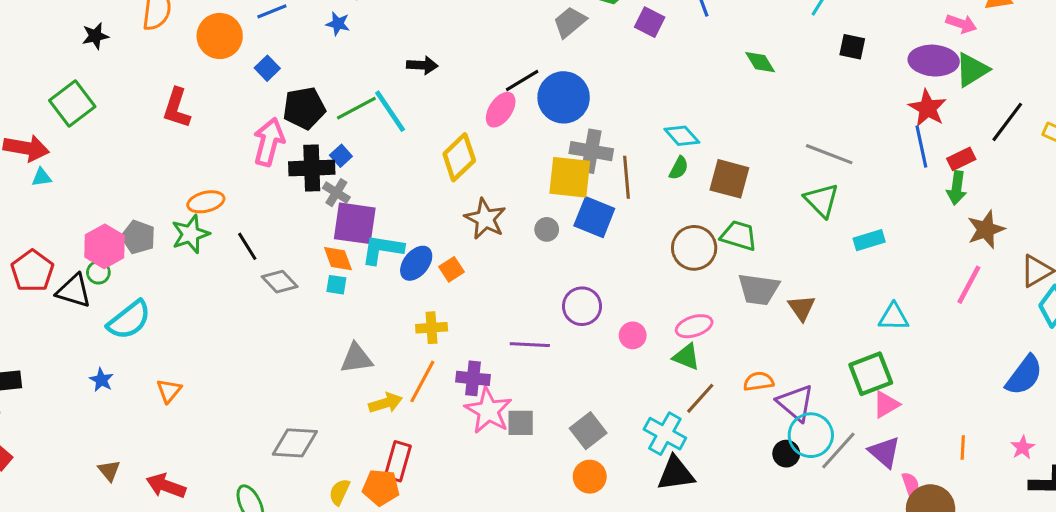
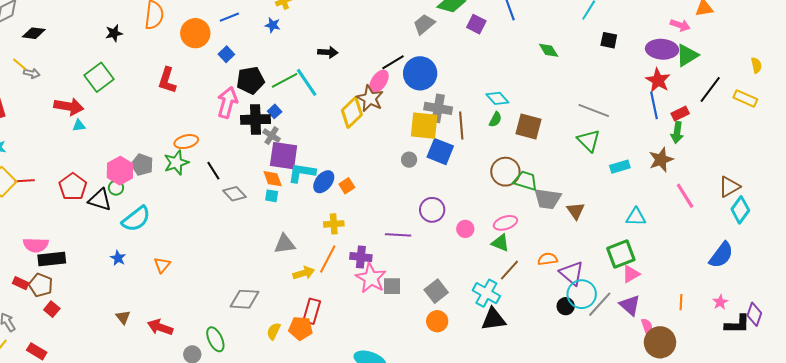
brown star: (485, 219) -> (370, 98), moved
brown star: (986, 229) -> (661, 160), moved
green trapezoid: (739, 236) -> (525, 181), moved
pink line: (969, 285) -> (685, 196), turned -60

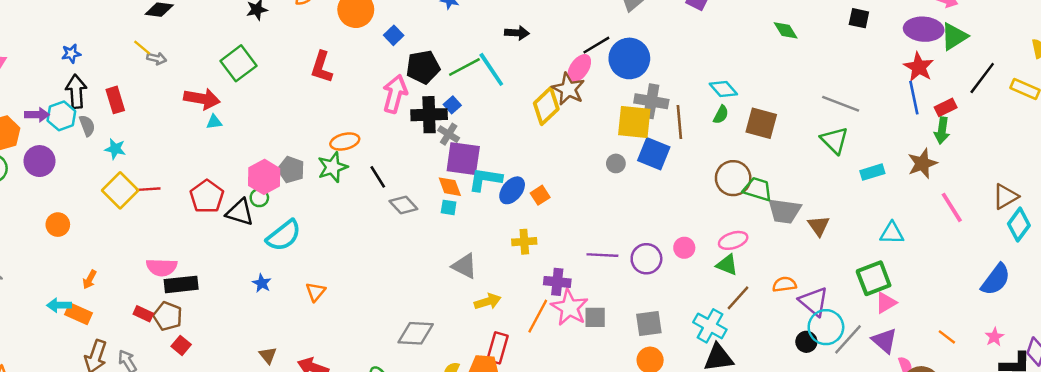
purple circle: (432, 210) -> (646, 259), moved
gray triangle: (285, 244) -> (464, 266), turned 35
orange line: (328, 259) -> (538, 316), moved
gray square: (436, 291) -> (649, 323), turned 30
orange line: (681, 302) -> (947, 337), turned -56

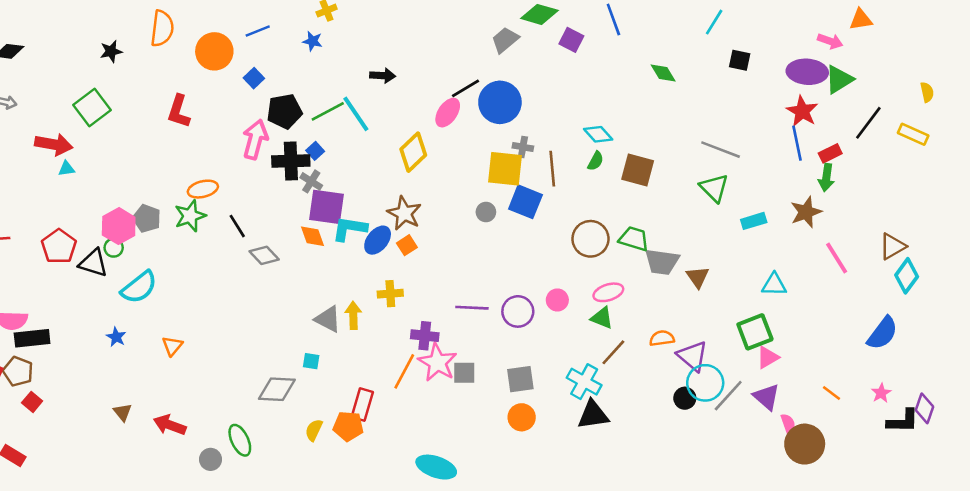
brown star: (568, 89) -> (404, 213), moved
gray cross: (651, 101) -> (523, 147), size x0.6
brown circle: (733, 178) -> (590, 239), moved
cyan square: (449, 207) -> (311, 361), moved
yellow arrow: (488, 301) -> (353, 315), moved, turned -75

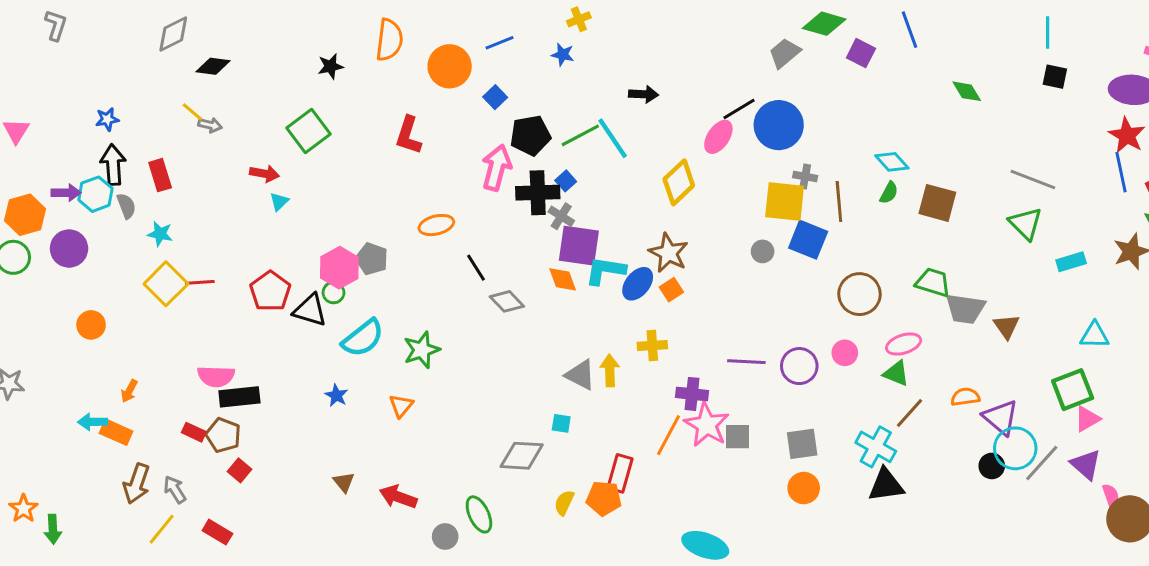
cyan line: (714, 22) -> (1048, 33), moved, turned -32
red arrow: (54, 144) -> (264, 174), size x0.7
cyan triangle: (66, 169) -> (279, 201), turned -36
green star: (190, 216) -> (422, 350), moved
brown circle: (590, 239) -> (860, 294), moved

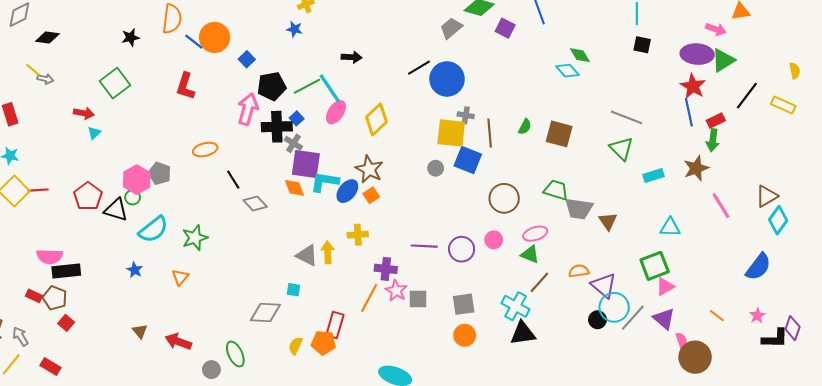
blue line: (500, 43) -> (194, 42), moved, turned 60
pink ellipse: (718, 137) -> (336, 112), moved
cyan diamond: (892, 162) -> (567, 71), moved
pink star: (707, 425) -> (396, 291), size x0.7

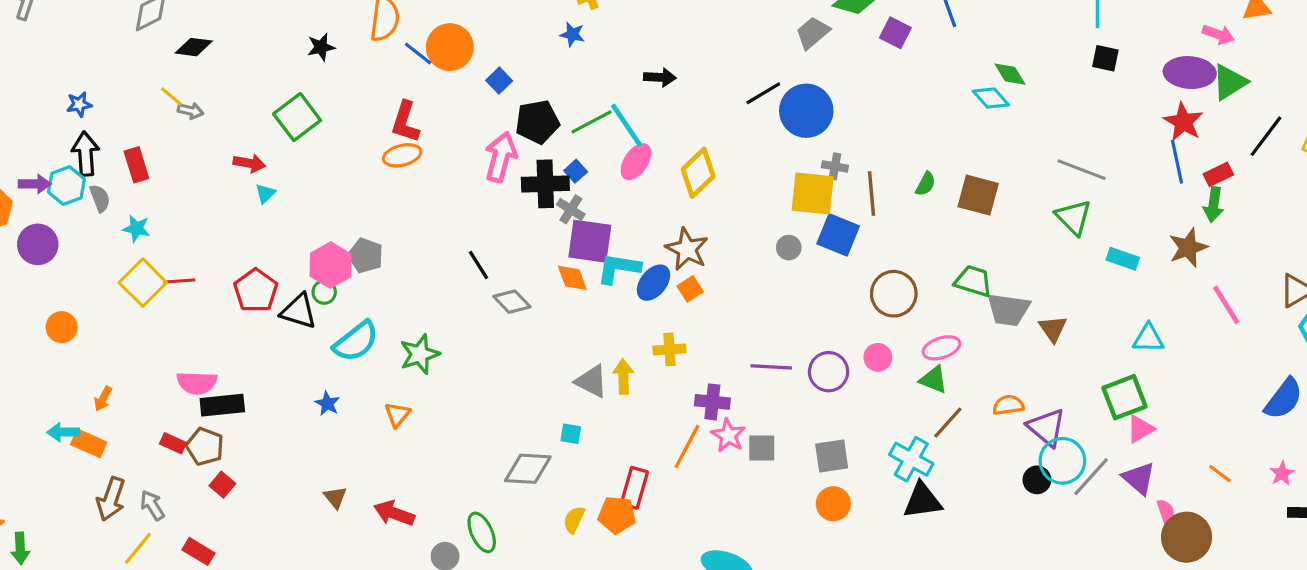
orange ellipse: (205, 150) -> (402, 155), moved
cyan rectangle: (654, 175) -> (1123, 259), turned 36

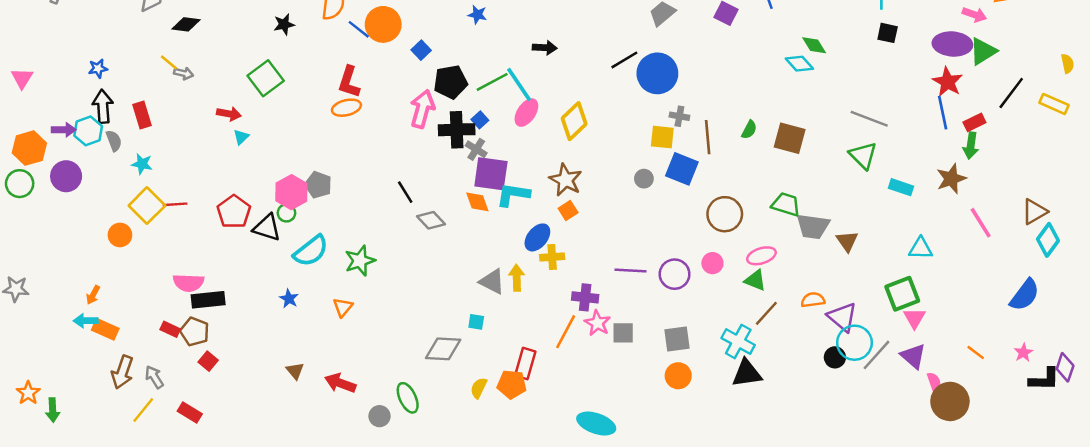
yellow square: (813, 193) -> (662, 137), size x0.7
blue ellipse: (654, 283) -> (537, 237), moved
orange circle: (62, 327) -> (120, 235), moved
orange arrow: (103, 399) -> (93, 295), moved
pink triangle: (1140, 429) -> (914, 318), turned -30

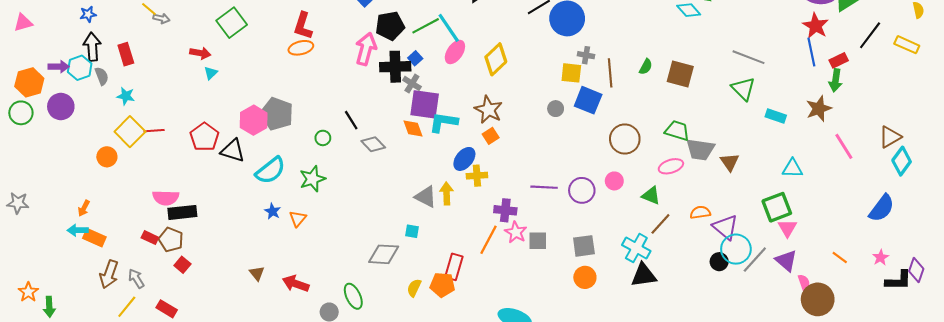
pink triangle: (22, 78) -> (23, 23), turned 42
gray pentagon: (318, 185) -> (277, 114), size x1.4
green circle: (286, 213) -> (323, 138), moved
pink ellipse: (761, 256) -> (671, 166), moved
blue star: (289, 299) -> (273, 211), moved

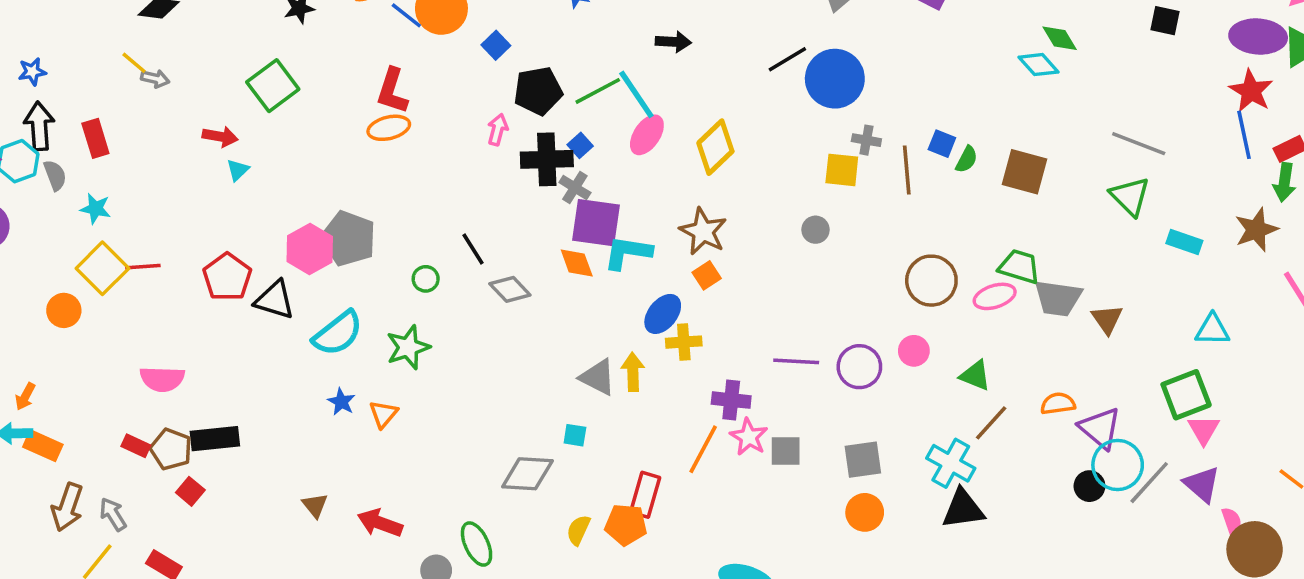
pink arrow: (366, 49) -> (498, 130), size x0.6
blue square: (588, 100) -> (942, 144), moved, size x0.6
pink ellipse: (671, 166) -> (995, 296), moved
black rectangle: (182, 212) -> (215, 439), moved

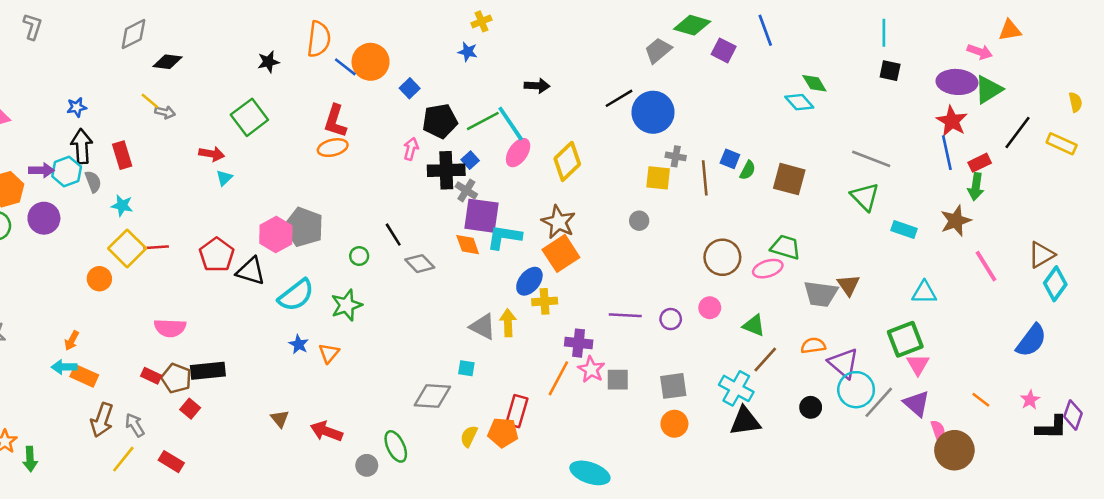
orange square: (707, 275) -> (561, 253), size x1.8
gray trapezoid: (1058, 298) -> (821, 294), moved
purple circle: (859, 367) -> (671, 319), size x0.7
black circle: (1089, 486) -> (811, 407), moved

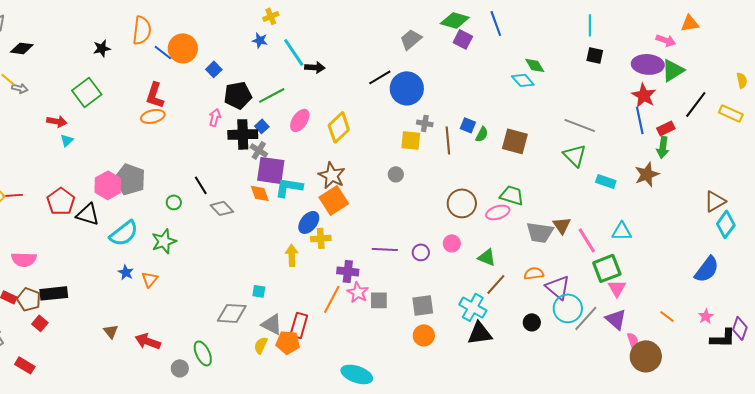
green diamond: (692, 25) -> (455, 20), moved
cyan line: (511, 124) -> (294, 52), moved
pink line: (986, 266) -> (587, 240), moved
gray triangle: (483, 327) -> (272, 324), moved

